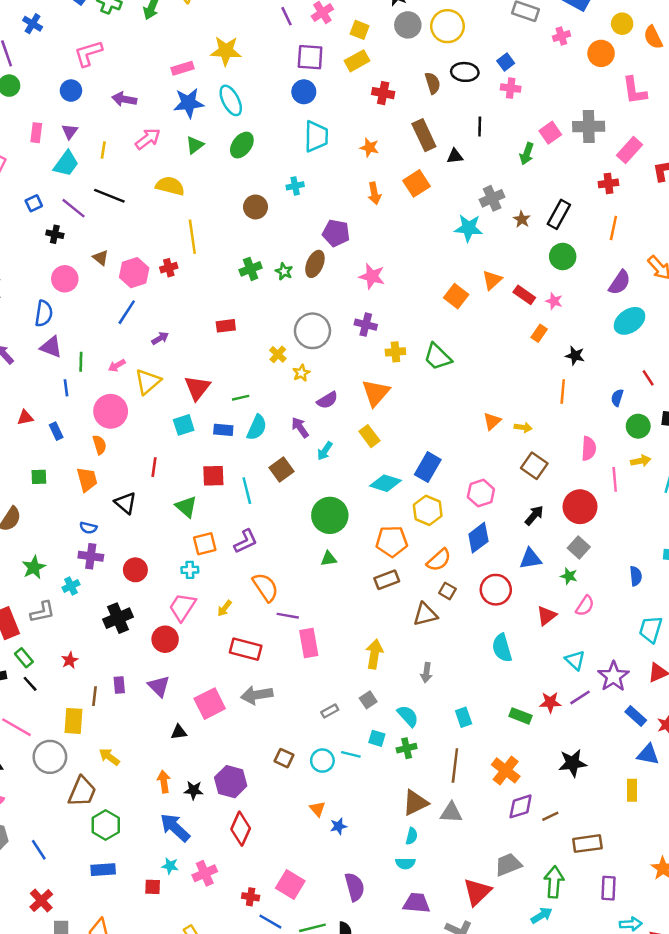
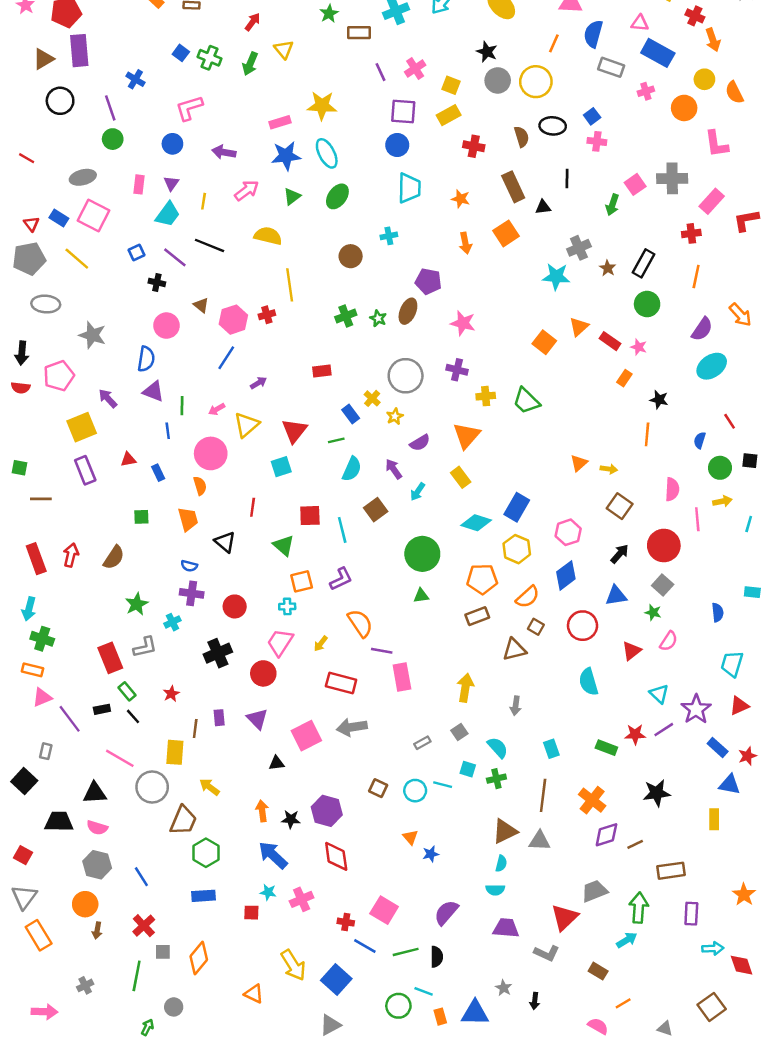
blue rectangle: (223, 430) -> (351, 414), moved, turned 48
red diamond: (241, 829) -> (336, 856), turned -32
purple semicircle: (355, 887) -> (446, 913), turned -124

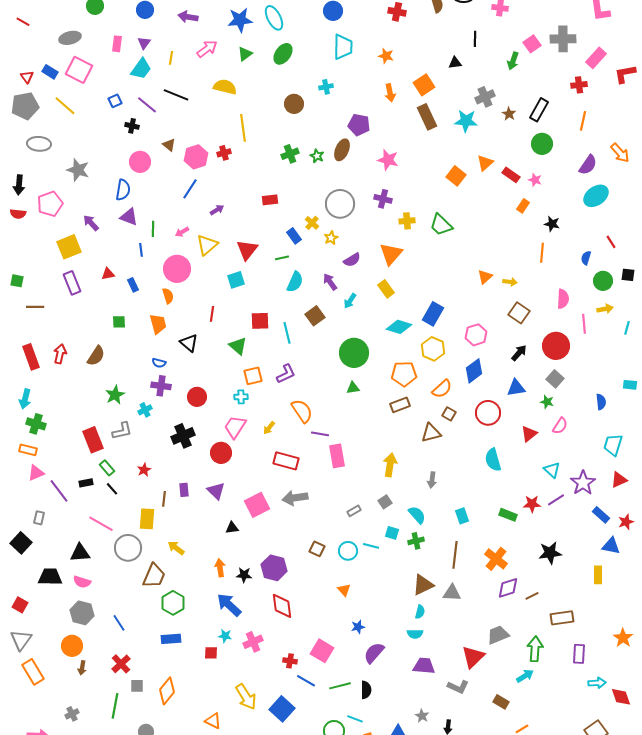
brown rectangle: (513, 187) -> (427, 117), moved
blue star: (431, 854) -> (358, 627), moved

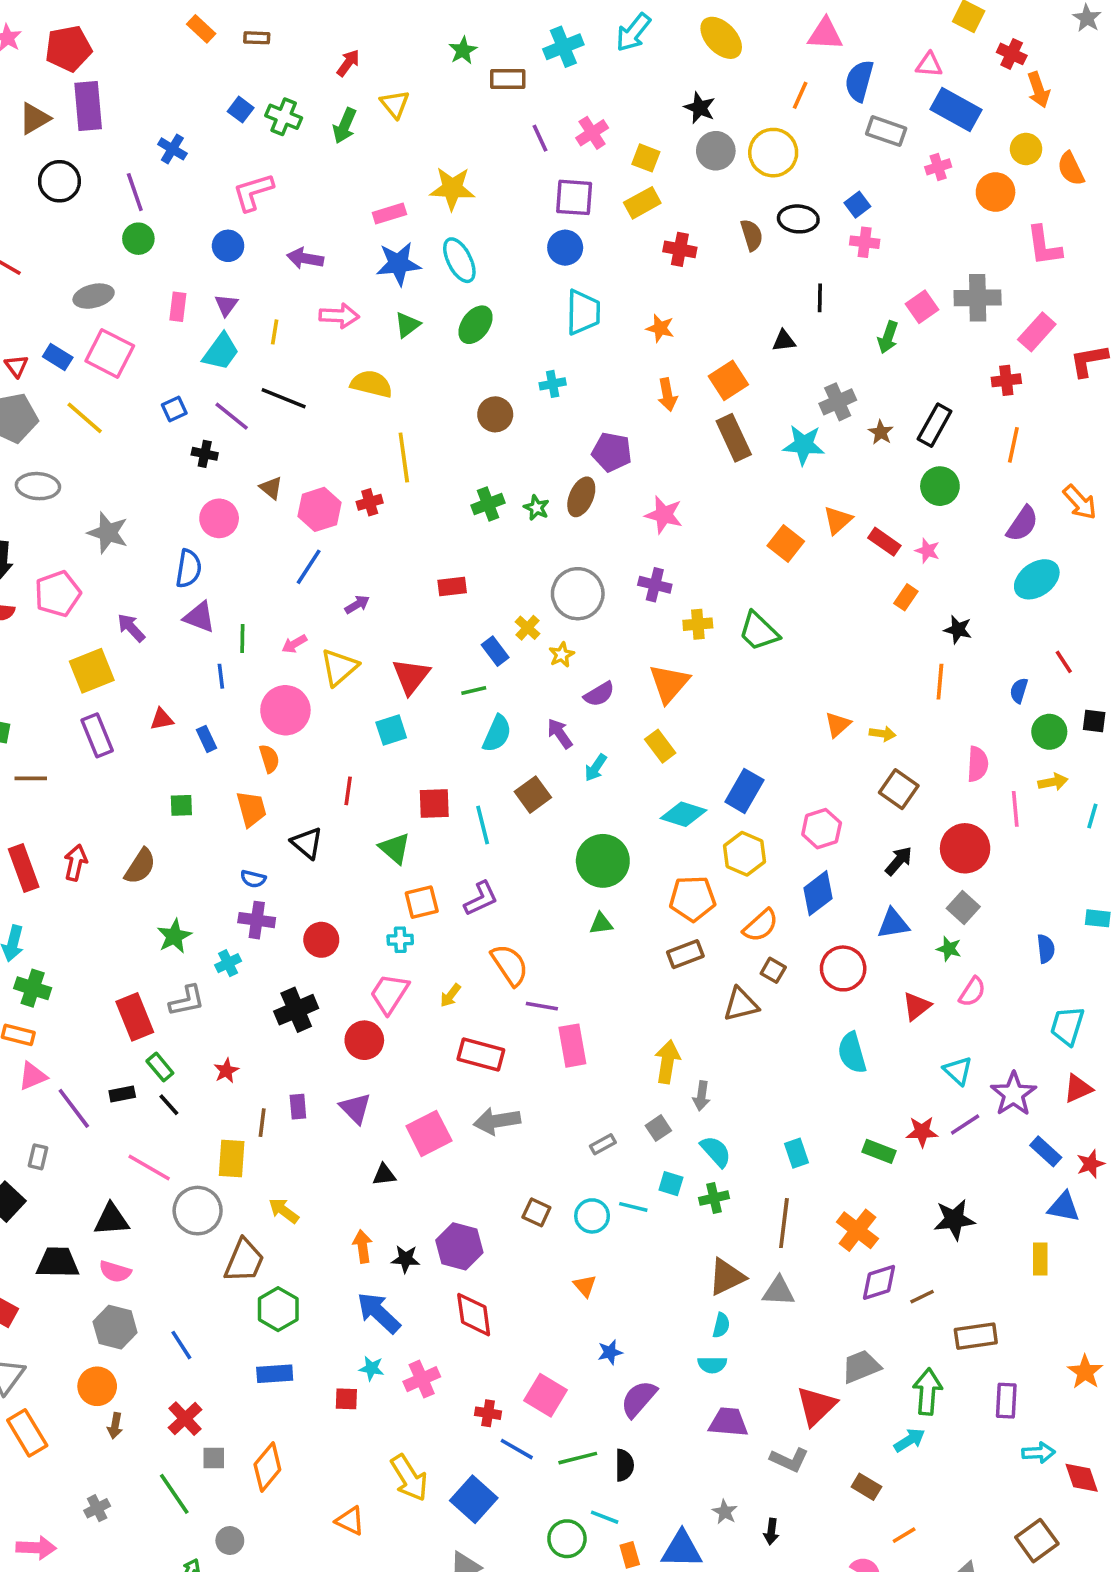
pink arrow: (207, 49) -> (339, 316), turned 40
gray arrow: (432, 480) -> (701, 1096), moved
green line: (115, 706) -> (174, 1494), turned -45

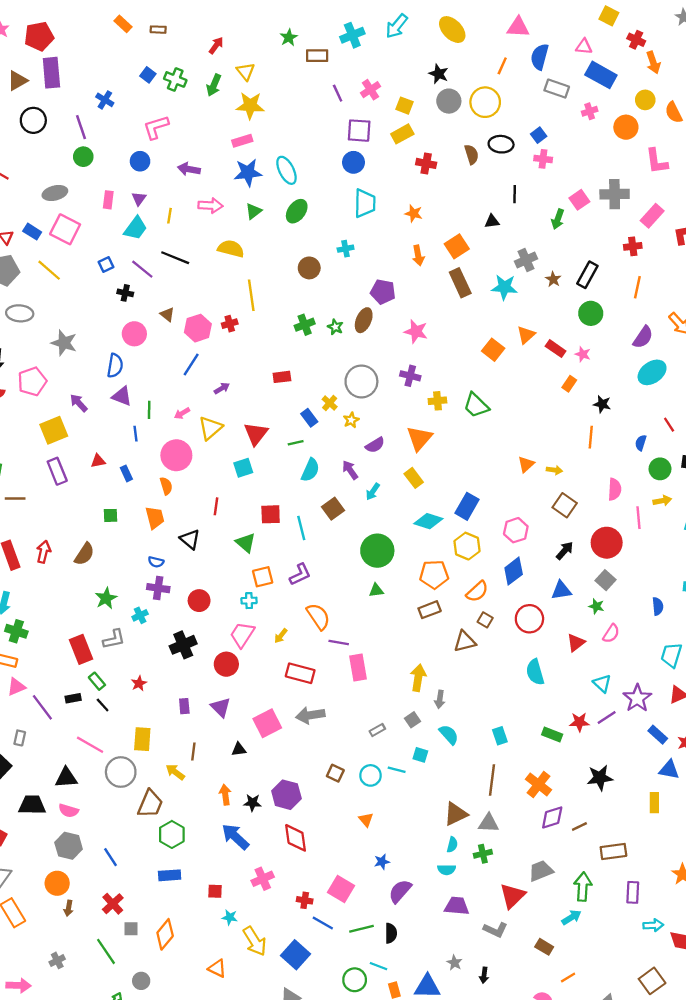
yellow star: (452, 188) -> (250, 106), moved
brown line: (262, 1123) -> (193, 752), moved
green cross: (714, 1198) -> (483, 854), moved
cyan star: (371, 1368) -> (230, 917), moved

